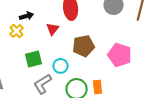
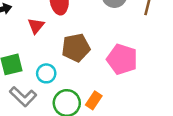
gray L-shape: (43, 84) -> (23, 97), turned -105
orange rectangle: (98, 87) -> (94, 100), turned 40

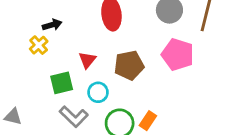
red triangle: (36, 26) -> (87, 60), moved
pink pentagon: (122, 59) -> (178, 55), moved

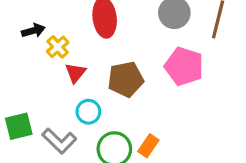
yellow cross: (39, 45) -> (58, 47), moved
green square: (62, 83) -> (19, 126), moved

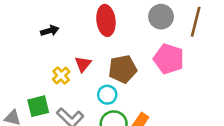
yellow cross: (58, 47) -> (61, 76), moved
cyan circle: (88, 112) -> (107, 95), moved

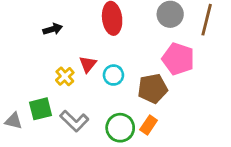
brown pentagon: (123, 69) -> (153, 89), moved
cyan circle: (107, 95) -> (113, 75), moved

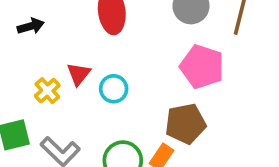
brown pentagon: (153, 89) -> (185, 124), moved

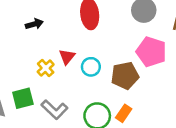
brown pentagon: (185, 124) -> (125, 76), moved

